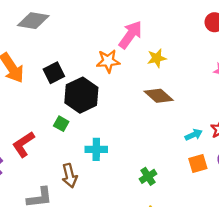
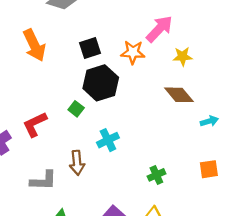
black square: (54, 73) -> (90, 48), moved
cyan arrow: (194, 135) -> (209, 121), moved
cyan cross: (96, 149) -> (108, 140), turned -35

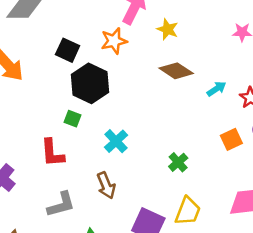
black square: (90, 48) -> (68, 50), turned -30
yellow star: (183, 56) -> (168, 29), turned -30
red L-shape: (35, 124) -> (52, 153), moved, turned -52
brown arrow: (77, 163) -> (106, 185), moved

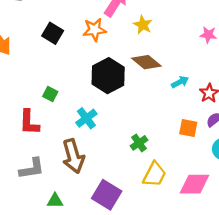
black hexagon: (90, 83) -> (108, 76), moved
orange square: (231, 139) -> (188, 128), turned 30
brown arrow: (106, 185) -> (73, 156), size x1.4
yellow trapezoid: (188, 211) -> (154, 174), moved

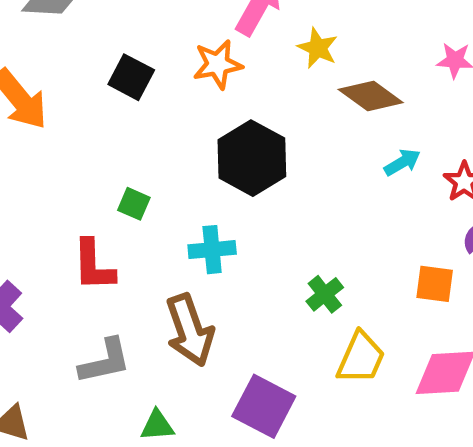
brown diamond: (146, 62) -> (371, 96), moved
cyan cross: (86, 118) -> (212, 250), turned 35
orange square: (188, 128) -> (435, 284), moved

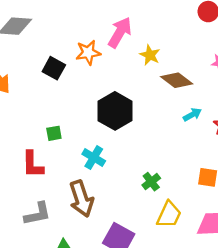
orange star: (218, 64) -> (88, 53), moved
green square: (134, 204) -> (54, 133), turned -35
cyan cross: (212, 250) -> (94, 158), turned 35

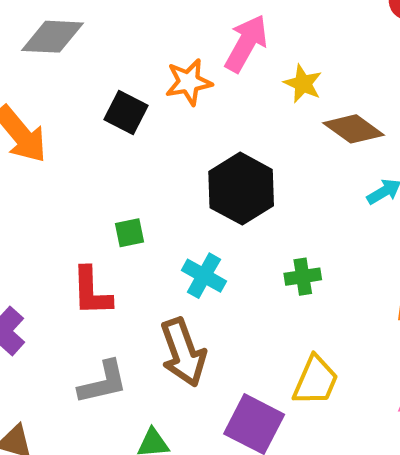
green cross: (151, 182) -> (303, 277), moved, turned 30
yellow trapezoid: (169, 215) -> (316, 381), moved

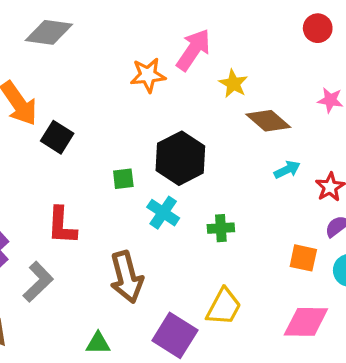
black square: (126, 113) -> (57, 137), moved
green square: (129, 233) -> (123, 179), moved
cyan cross: (204, 276) -> (163, 213), moved
gray L-shape: (103, 382) -> (38, 282), moved, turned -36

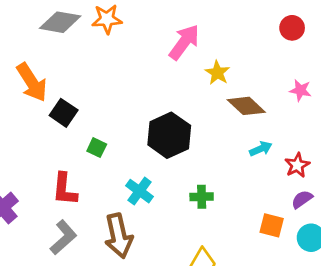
orange star: (148, 75) -> (107, 19), moved
green square: (123, 179) -> (97, 148), moved, turned 30
cyan cross: (163, 213) -> (139, 191), moved
gray L-shape: (38, 282) -> (63, 237), moved

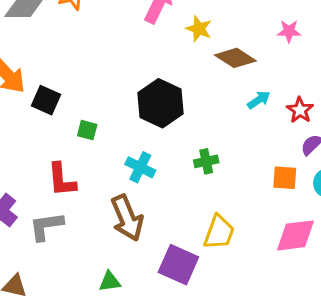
gray L-shape: (63, 237) -> (46, 226), moved, turned -136

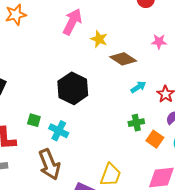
green square: (87, 130) -> (34, 120), moved
green cross: (206, 161) -> (136, 123), moved
orange square: (285, 178) -> (155, 139), turned 30

